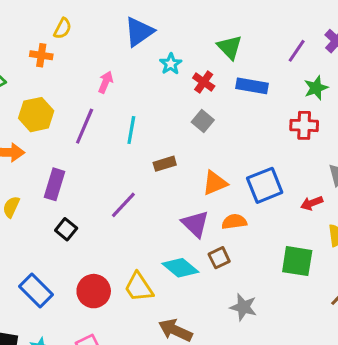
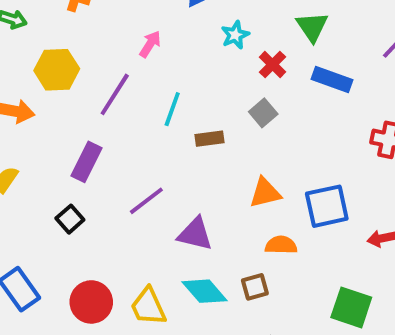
brown rectangle: (165, 164) -> (210, 139), moved
purple rectangle: (54, 184) -> (87, 162), moved
purple triangle: (195, 224) -> (195, 234), moved, turned -40

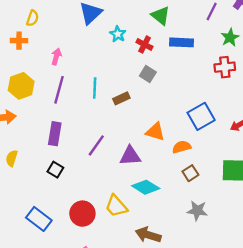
pink arrow: (150, 44) -> (56, 57), moved
orange triangle: (265, 193) -> (155, 132), moved, turned 48
brown square: (255, 287) -> (190, 173), moved

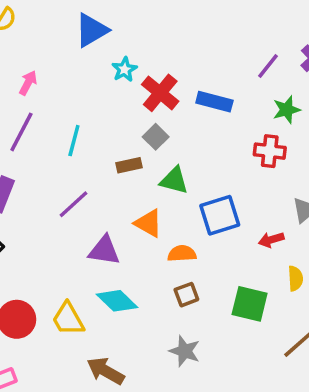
green triangle: (161, 16) -> (174, 181), moved, turned -36
red cross: (145, 44) -> (160, 93), size x1.5
brown rectangle: (121, 98) -> (129, 165), moved
purple line: (96, 145) -> (73, 204), moved

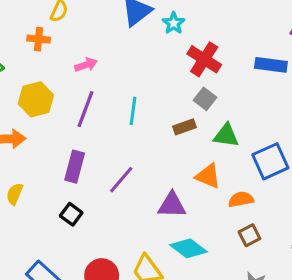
cyan star: (124, 69) -> (174, 23), moved
pink arrow: (28, 83) -> (86, 65), turned 50
blue rectangle: (214, 102) -> (271, 65), moved
purple line: (73, 204) -> (121, 180), moved

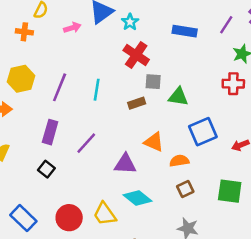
red cross: (204, 59) -> (136, 55), moved
pink arrow: (86, 65) -> (72, 28), moved
blue rectangle: (271, 65) -> (185, 31), moved
gray square: (205, 99) -> (153, 82), turned -35
green triangle: (226, 135) -> (178, 97), moved

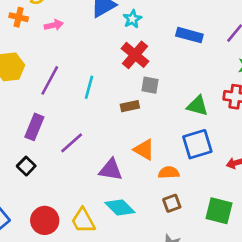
pink arrow: (72, 28) -> (54, 25), moved
green triangle: (178, 97) -> (197, 106), moved

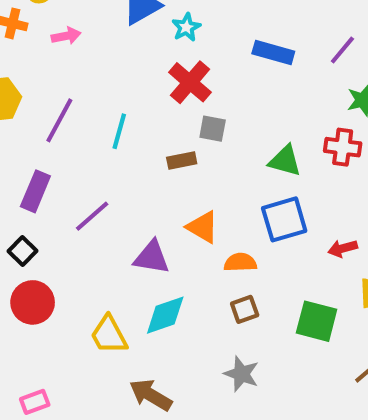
cyan diamond: (120, 207) -> (165, 315), turned -64
red circle: (45, 220) -> (33, 302), moved

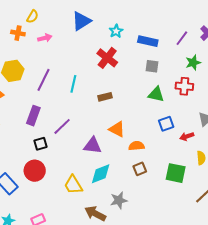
cyan star: (186, 27) -> (116, 31), moved
gray square: (213, 129) -> (152, 66), moved
blue square: (284, 219) -> (166, 124), moved, size x0.7
black square: (23, 251) -> (40, 144), moved, turned 32
gray star: (241, 374) -> (119, 200), moved, turned -30

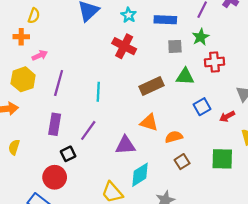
pink arrow: (45, 38) -> (40, 55), moved
green star: (193, 63) -> (201, 37), moved
cyan line: (73, 84) -> (98, 92), moved
brown rectangle: (105, 97) -> (152, 86), moved, size x1.5
red circle: (35, 171) -> (55, 177), moved

